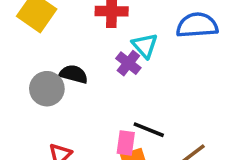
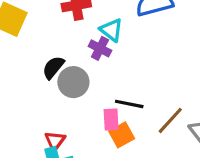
black semicircle: (74, 74) -> (53, 67), turned -55
gray circle: (47, 89) -> (73, 82), moved

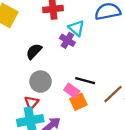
gray circle: (73, 82) -> (40, 82), moved
pink rectangle: (111, 120) -> (72, 91), turned -56

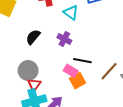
purple cross: (67, 40) -> (64, 39), moved
gray circle: (40, 82) -> (28, 71), moved

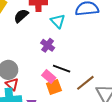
black semicircle: (33, 37) -> (21, 16), moved
red triangle: (34, 85) -> (12, 84), turned -32

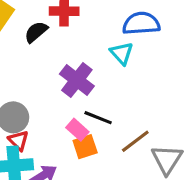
cyan triangle: (58, 21) -> (122, 53), moved
purple cross: (48, 45) -> (77, 80), size x1.5

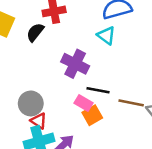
brown line: (135, 141) -> (131, 103), turned 60

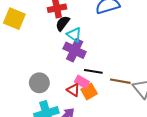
black semicircle: (35, 32) -> (63, 23), moved
cyan triangle: (106, 35) -> (74, 35), moved
red triangle: (39, 121) -> (73, 90), moved

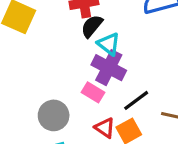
black line: (93, 71) -> (136, 100), turned -48
pink rectangle: (82, 82) -> (93, 92), moved

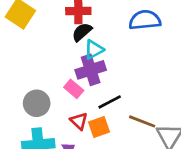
cyan triangle: (109, 44) -> (94, 50), turned 45
purple cross: (109, 68) -> (91, 70), turned 36

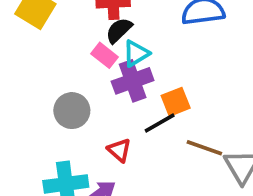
pink rectangle: (74, 89) -> (105, 55), moved
gray circle: (37, 103) -> (72, 111), moved
orange square: (99, 127) -> (176, 102), moved

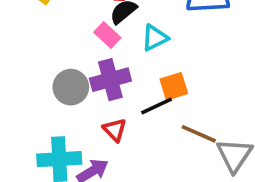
cyan triangle: (136, 53) -> (155, 38), moved
purple cross: (133, 81) -> (110, 80), moved

